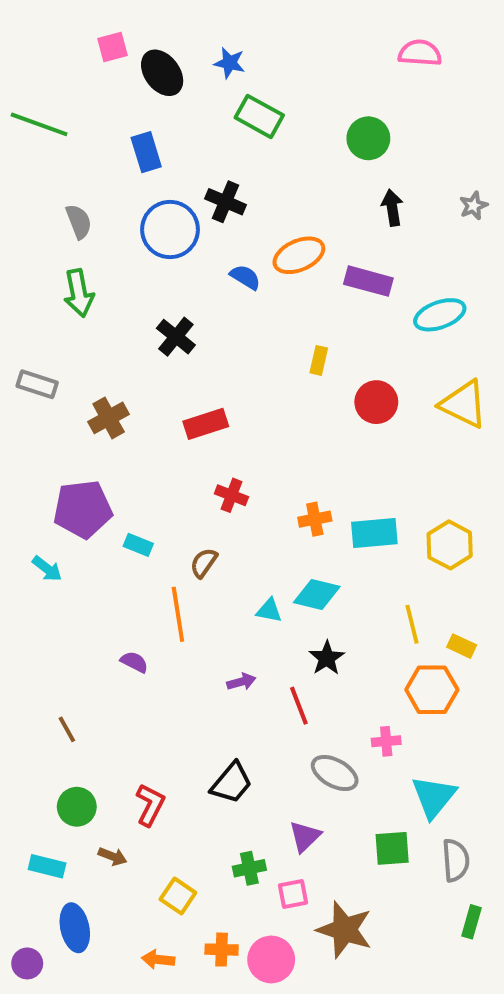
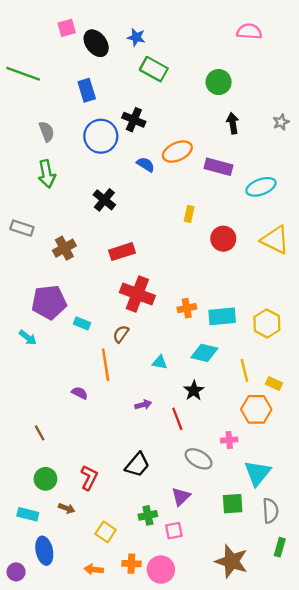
red cross: (231, 495) -> (137, 294), size x1.8
cyan diamond: (317, 594) -> (204, 353), moved
brown star: (345, 930) -> (232, 561), moved

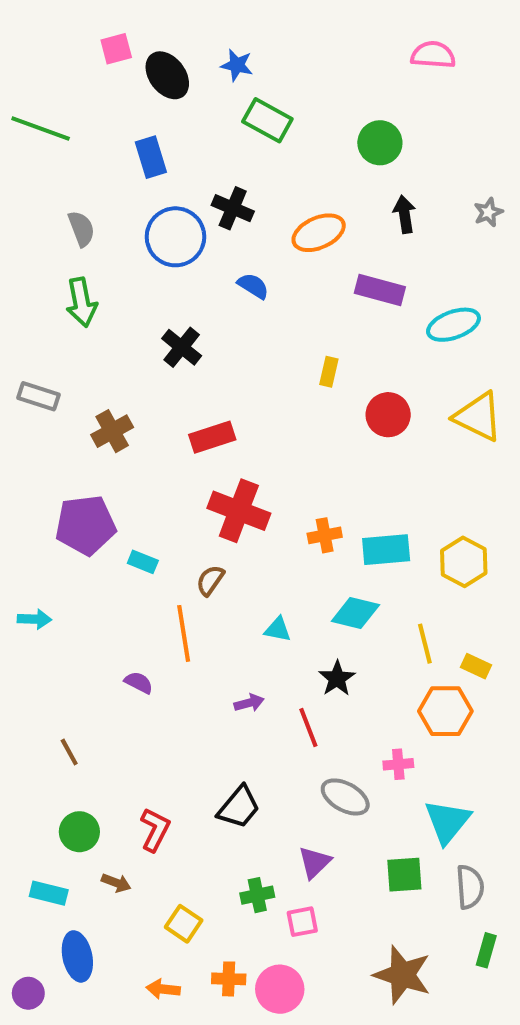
orange ellipse: (177, 152) -> (319, 233), moved
cyan arrow: (28, 338) -> (34, 619), moved, turned -36

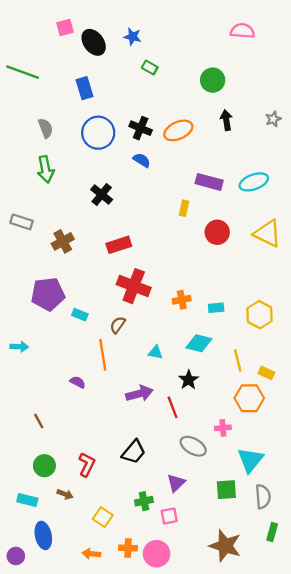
green rectangle: (267, 120) -> (150, 68), size x0.6
black cross: (233, 208) -> (141, 128), moved
purple rectangle: (380, 290) -> (209, 182), moved
cyan rectangle: (386, 550) -> (216, 308), size x0.6
purple arrow: (249, 703) -> (139, 394), size x1.6

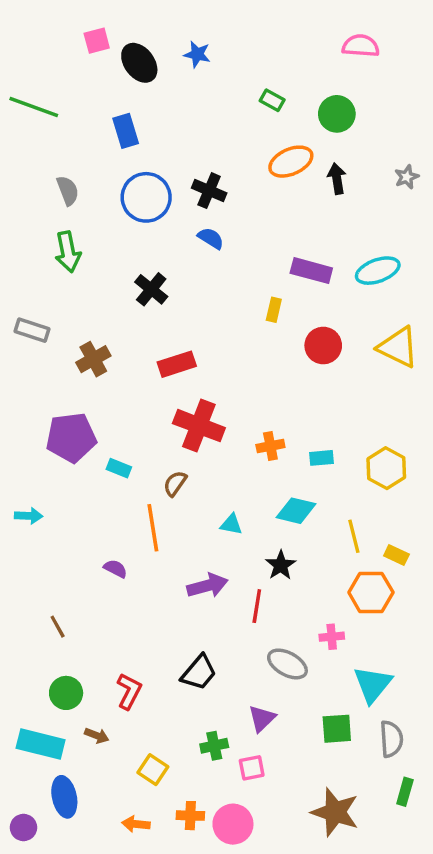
green rectangle: (150, 68) -> (272, 100), moved
green circle: (213, 80) -> (337, 114), moved
orange ellipse: (178, 130) -> (291, 162), moved
red line: (173, 407) -> (257, 606), turned 30
cyan rectangle: (27, 500) -> (41, 744), size x1.5

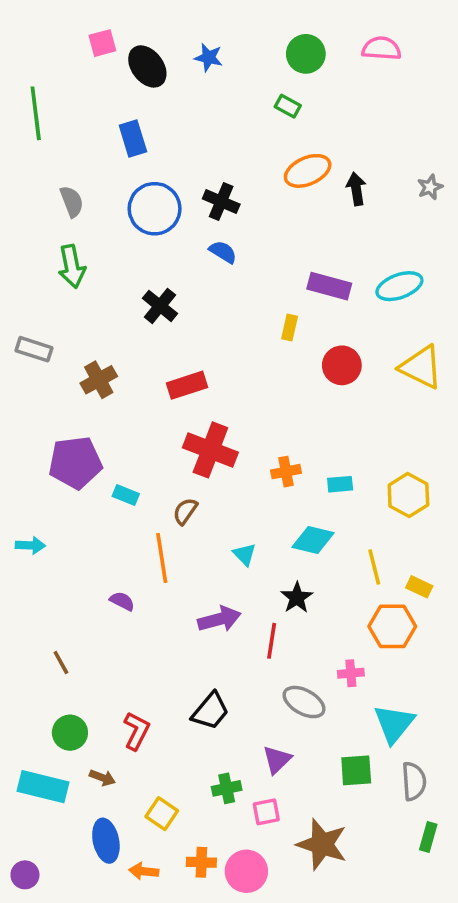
green line: (34, 107) -> (36, 113), turned 63
green circle: (337, 114) -> (306, 54), moved
cyan triangle: (231, 524) -> (245, 554), turned 35
blue ellipse: (64, 797) -> (106, 841), moved
brown star: (335, 812) -> (322, 844), moved

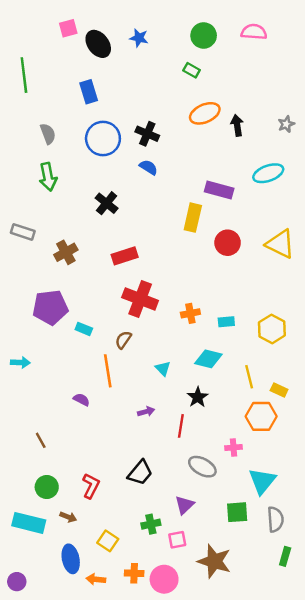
cyan ellipse: (399, 286) -> (268, 173), moved
yellow rectangle: (290, 328) -> (193, 218), size x1.6
purple arrow: (219, 619) -> (146, 412), size x0.6

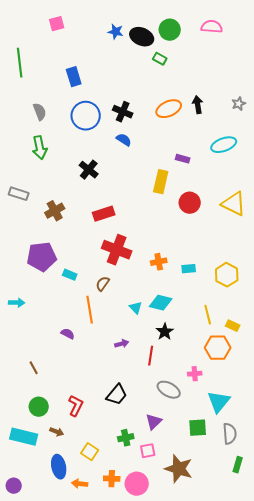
black ellipse: (98, 44) -> (142, 37), moved, turned -30
orange ellipse: (205, 113) -> (169, 109), moved
purple rectangle: (219, 190) -> (183, 159), size x0.6
cyan diamond: (208, 359) -> (161, 303), moved

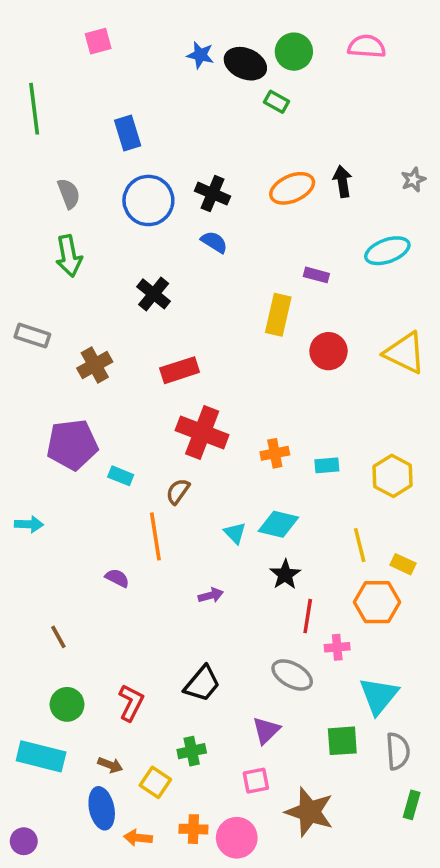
red line: (151, 356) -> (308, 616), moved
brown arrow: (57, 432) -> (110, 765), moved
green cross: (126, 438) -> (192, 751), moved

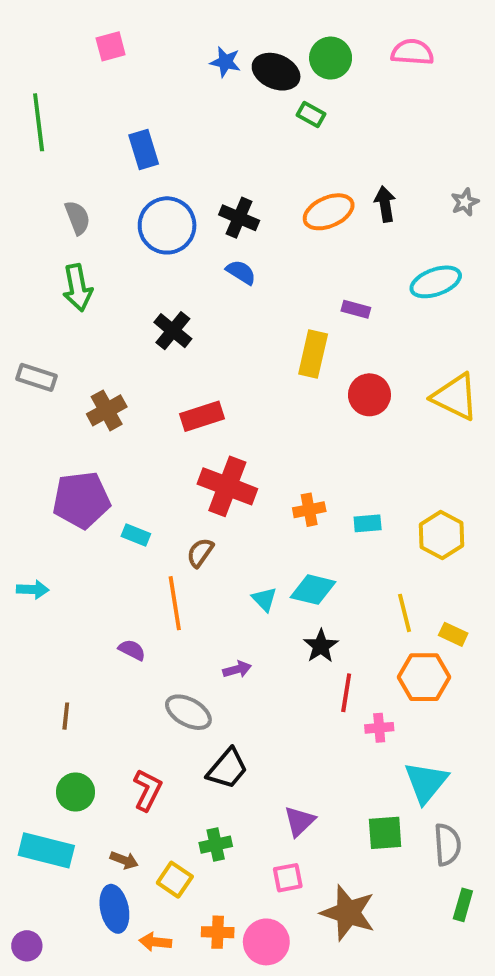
brown line: (58, 637) -> (66, 716), turned 35
gray ellipse: (292, 675) -> (188, 712), moved

